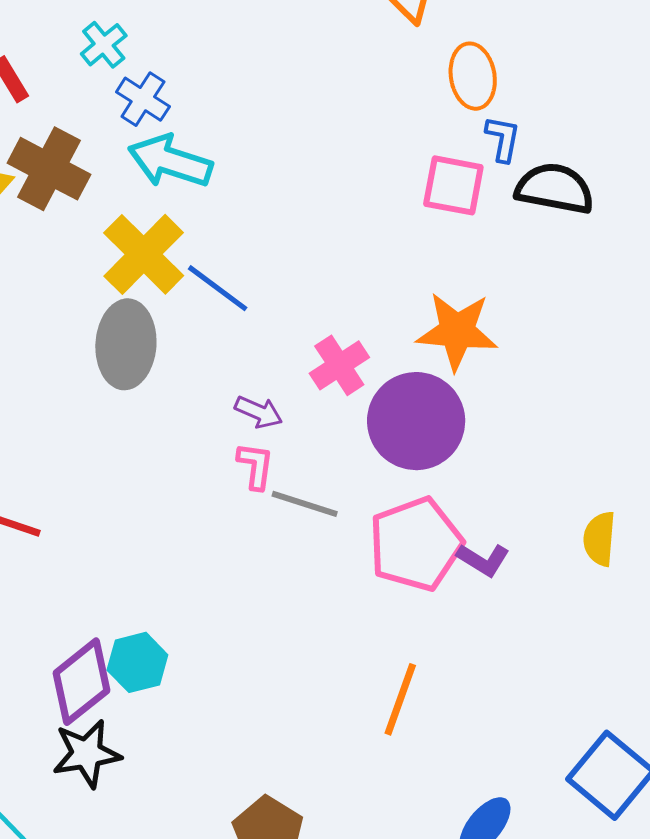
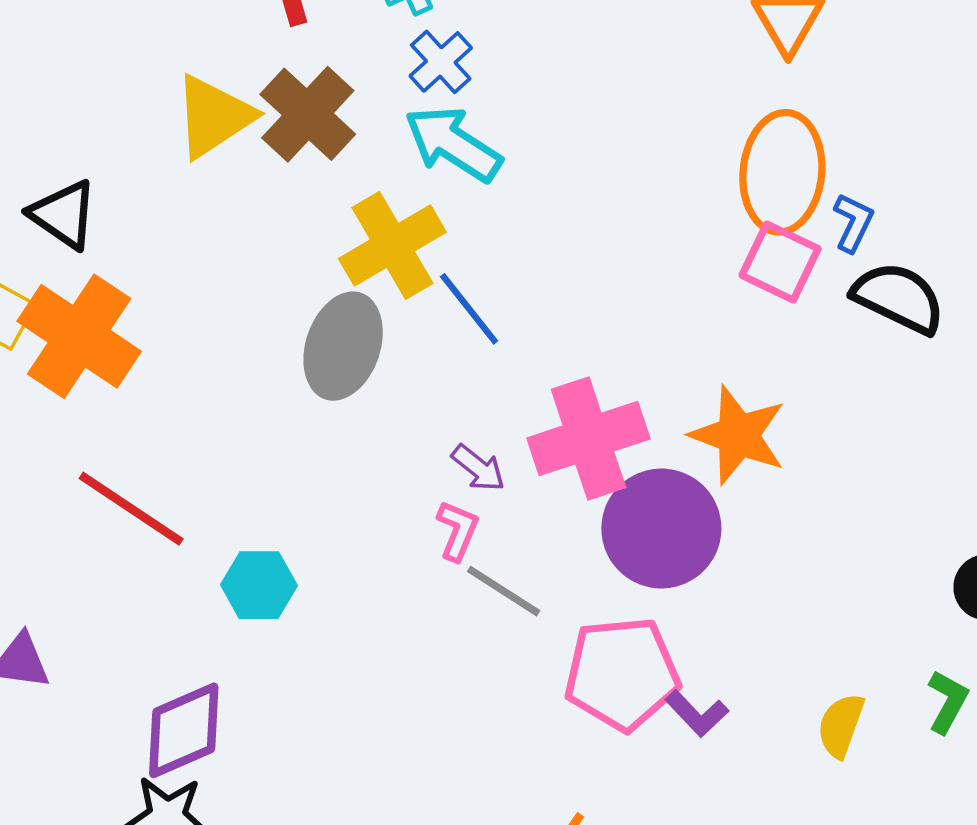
orange ellipse: (473, 76) -> (782, 172), moved, size x1.5
pink cross: (339, 365) -> (588, 438), size x1.6
cyan hexagon: (137, 662) -> (259, 585), moved

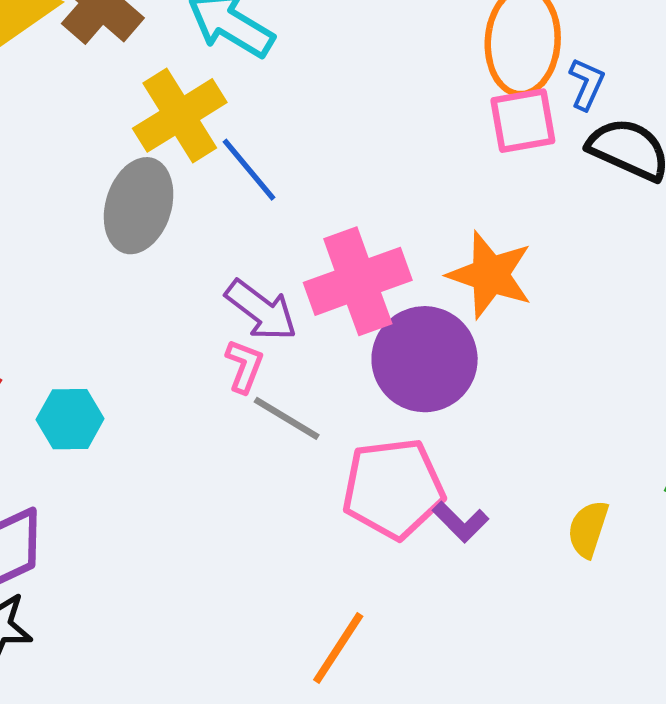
pink square: (780, 262) -> (523, 121), turned -34
purple arrow: (478, 468) -> (261, 310), size x1.5

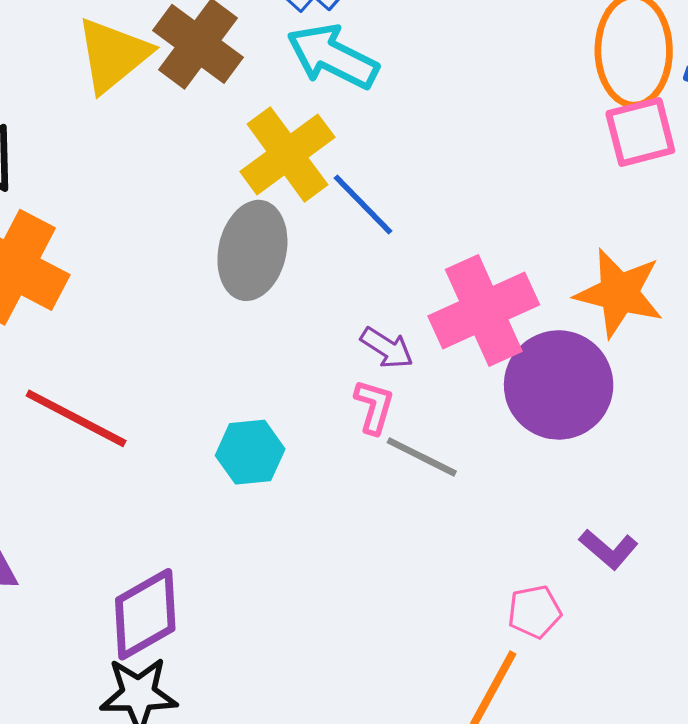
purple arrow: (261, 310) -> (387, 348), size x0.7
cyan hexagon: (70, 419) -> (250, 452), moved
pink pentagon: (393, 489) -> (534, 612), moved, size x0.5

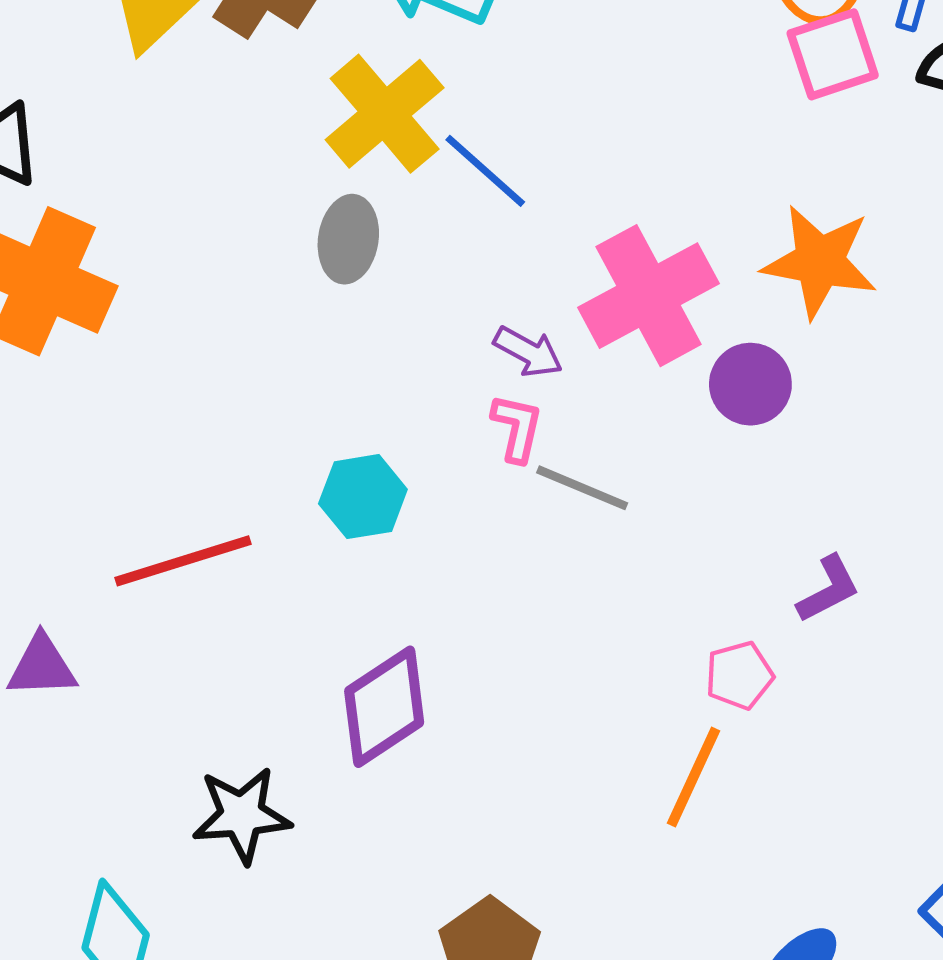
gray ellipse: (252, 250) -> (348, 239), size x0.7
purple circle: (559, 385) -> (750, 384), size x0.6
red line: (76, 418) -> (183, 561), moved, turned -41
purple L-shape: (609, 549) -> (829, 589), turned -64
purple diamond: (145, 614) -> (384, 707), moved

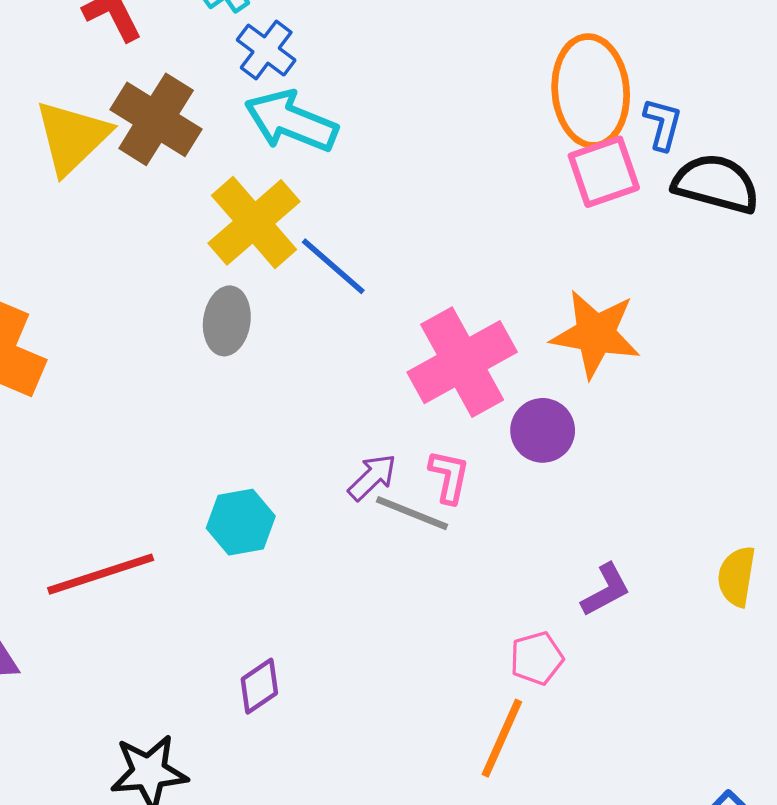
purple arrow: (528, 352) -> (372, 477), moved, turned -72
pink L-shape: (517, 428) -> (449, 477), moved
purple diamond: (384, 707) -> (259, 686), size x0.6

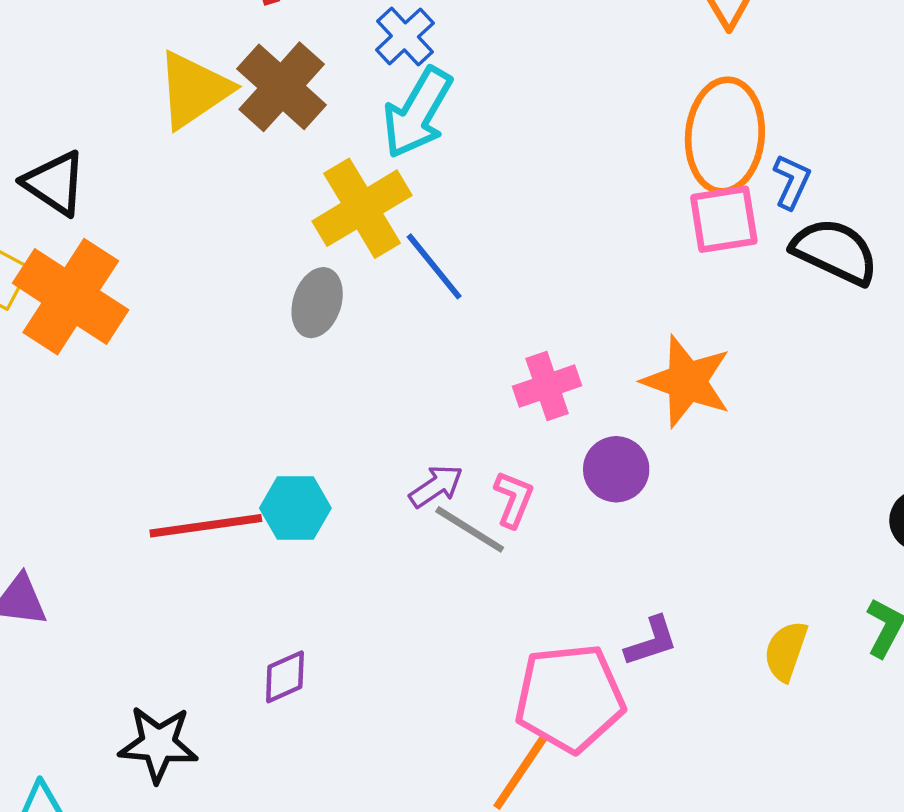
cyan arrow: (291, 121) -> (417, 113), turned -92
pink cross: (462, 362) -> (547, 386), size x0.6
red line: (101, 574) -> (206, 526), moved
pink pentagon: (537, 658) -> (570, 698), size x2.0

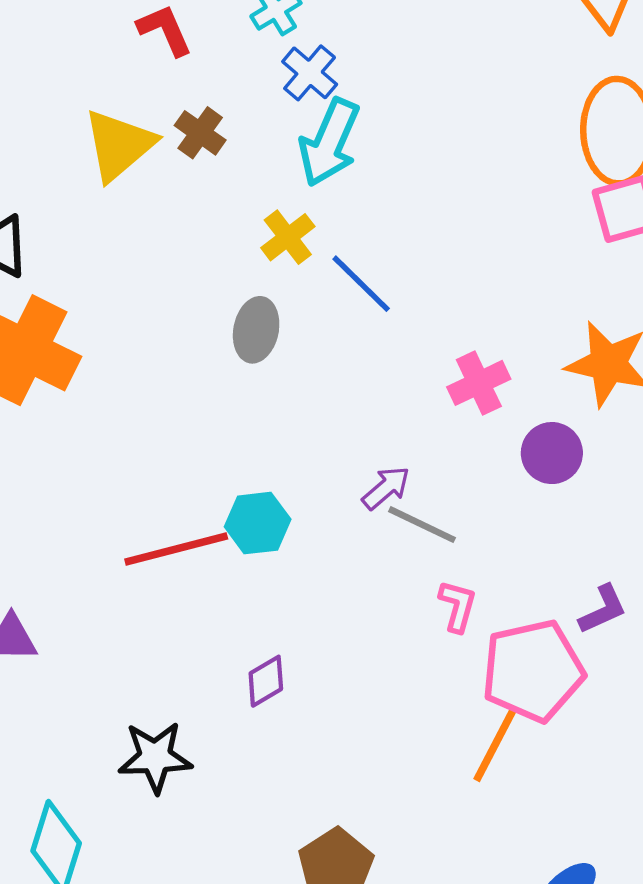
brown cross: (282, 87) -> (200, 133), size x0.6
yellow cross: (362, 208) -> (288, 237), size x0.6
pink L-shape: (514, 499) -> (458, 606), moved

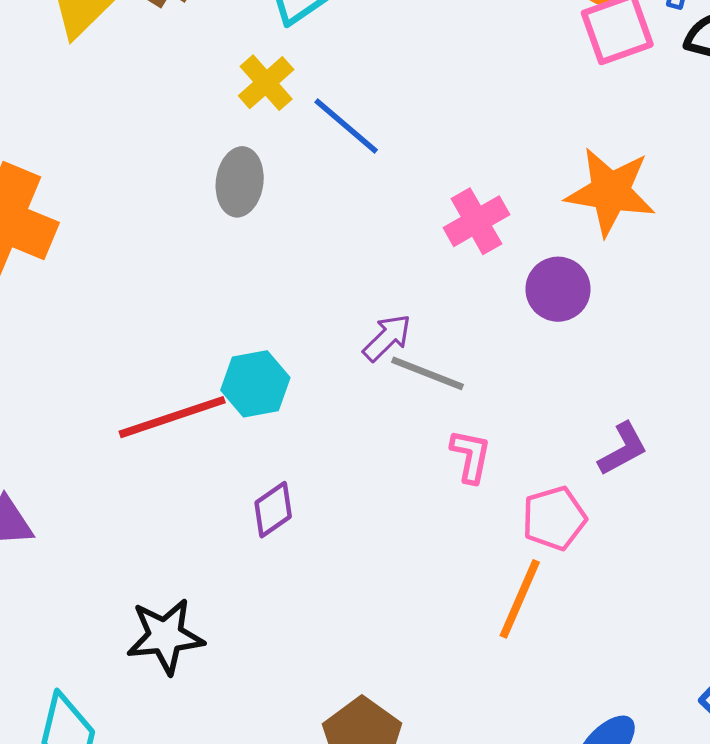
pink pentagon: (533, 671) -> (554, 518), size x0.6
purple diamond: (266, 681) -> (273, 510), moved

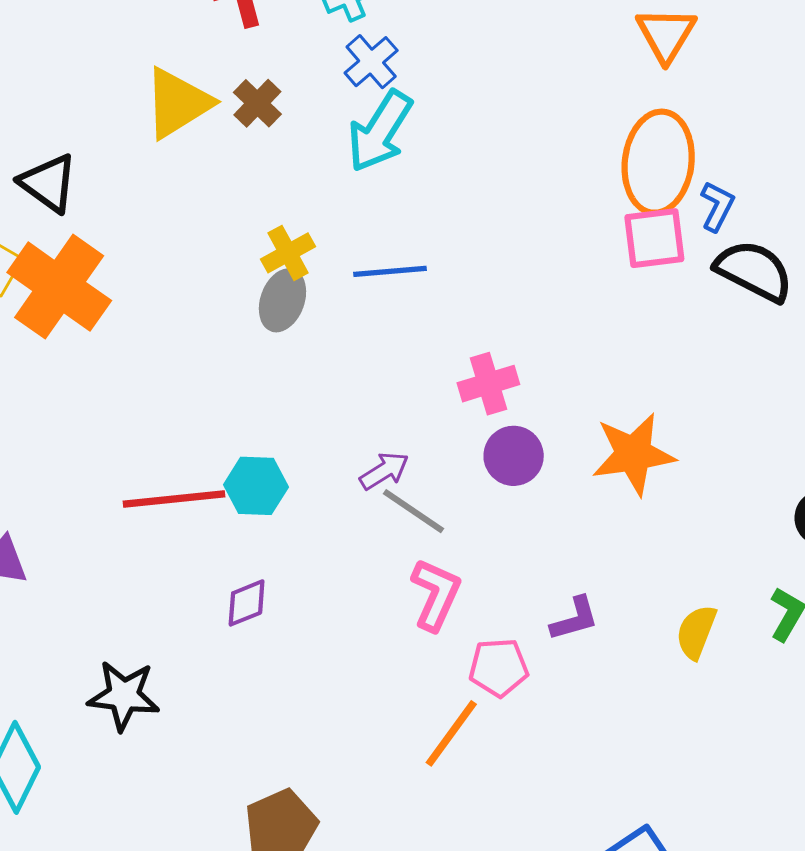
yellow cross: (266, 83) -> (288, 253), moved
blue line: (346, 126) -> (390, 271), turned -58
orange star: (610, 192) -> (633, 454), moved, turned -30
purple circle: (558, 289) -> (514, 456), moved
pink L-shape: (471, 456) -> (436, 594), size x1.4

